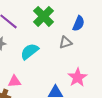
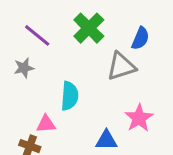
gray triangle: (66, 42) -> (121, 66), size x1.5
cyan semicircle: (30, 51) -> (70, 96), moved, turned 132

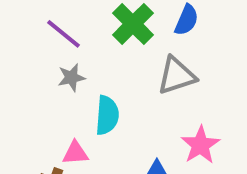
blue semicircle: (140, 38) -> (187, 20), moved
gray star: (24, 68) -> (71, 78), moved

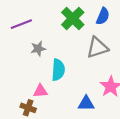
purple line: (63, 34) -> (21, 24), moved, turned -60

